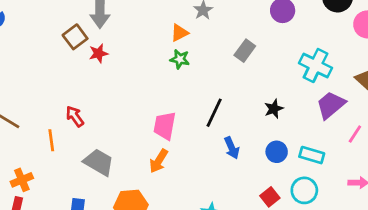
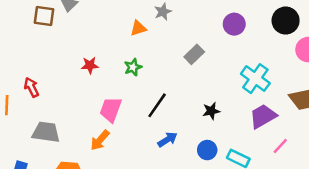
brown square: (75, 37) -> (44, 16), turned 35
red star: (98, 53) -> (90, 65), moved
green star: (180, 59) -> (133, 67), moved, turned 30
blue arrow: (232, 148) -> (168, 140), turned -108
gray trapezoid: (99, 162) -> (46, 132), turned -32

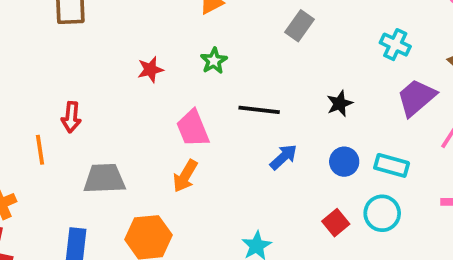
cyan cross: (255, 79) -> (395, 45), size x0.7
red arrow: (31, 87) -> (71, 117), turned -138
black line: (157, 105) -> (259, 110), turned 72
pink trapezoid: (111, 109) -> (193, 128), turned -32

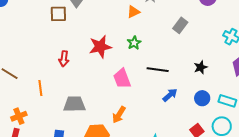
red star: (150, 69) -> (100, 47), size x1.6
red arrow: (71, 117) -> (64, 59), moved
orange arrow: (185, 176) -> (119, 115), moved

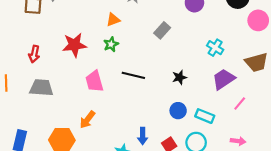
orange triangle: (133, 12) -> (113, 20), moved
blue arrow: (170, 95) -> (143, 136), moved, turned 126
gray trapezoid: (74, 104) -> (41, 88), moved

